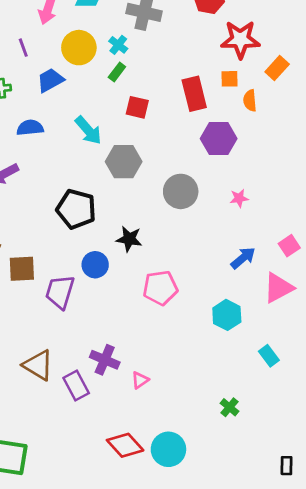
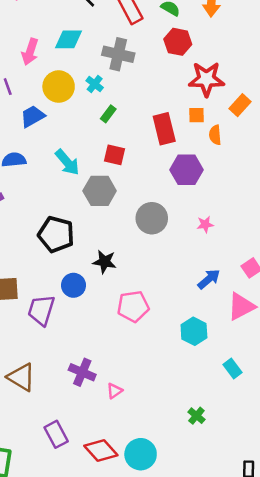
green rectangle: (117, 72) -> (108, 114), moved
red square: (137, 107) -> (114, 155), moved
purple rectangle: (76, 386) -> (56, 434), moved

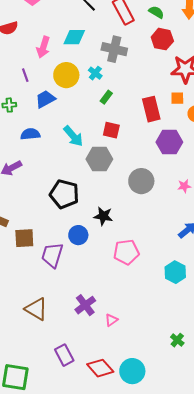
purple cross: (82, 372) -> (85, 305), turned 30

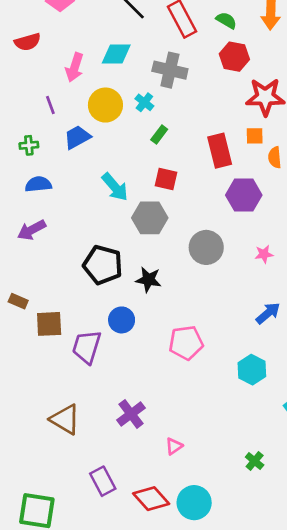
blue semicircle: (30, 134) -> (38, 184), moved
black star: (103, 216) -> (148, 280), moved
pink triangle: (111, 320) -> (174, 446), moved

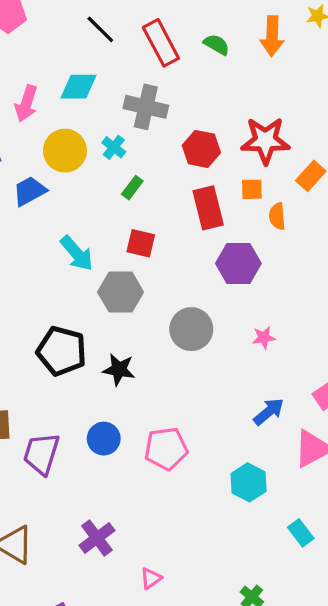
red hexagon: (234, 57) -> (201, 149), moved
blue circle: (122, 320) -> (104, 439), moved

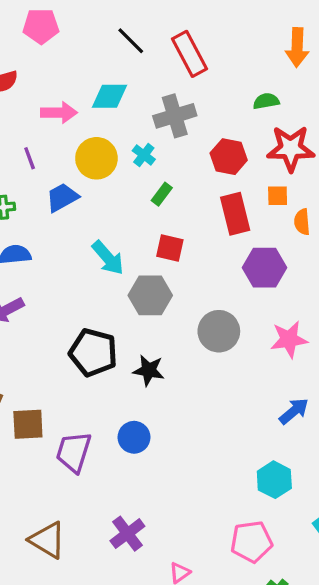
green semicircle: (217, 45) -> (266, 101), moved, turned -40
pink arrow: (26, 103) -> (59, 113), turned -108
gray cross: (146, 107) -> (175, 116), turned -30
pink star: (264, 338) -> (289, 339), size x1.6
pink pentagon: (166, 449) -> (251, 542), moved

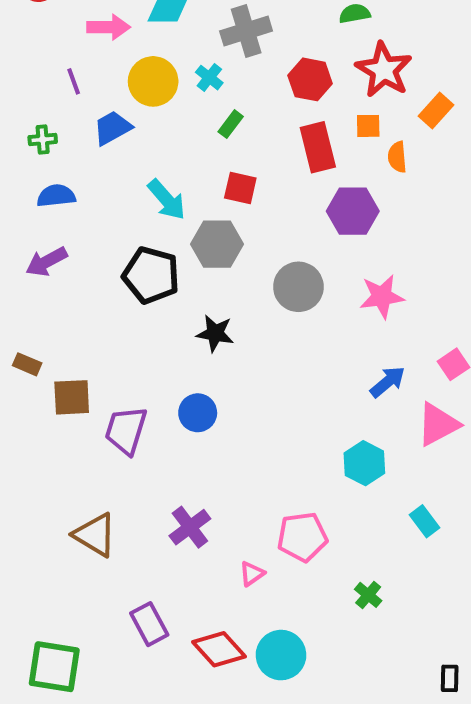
red star: (291, 148) -> (384, 70), turned 30
black pentagon: (93, 352) -> (151, 275), moved
pink pentagon: (251, 542) -> (302, 537), moved

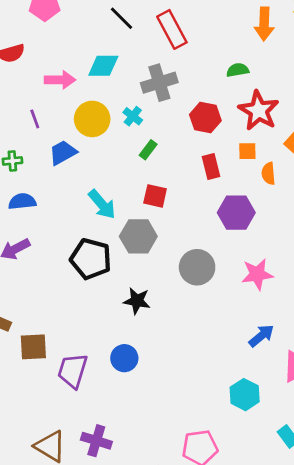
red rectangle: (318, 147) -> (211, 167), size x0.7
purple cross: (190, 527) -> (96, 441), moved, turned -36

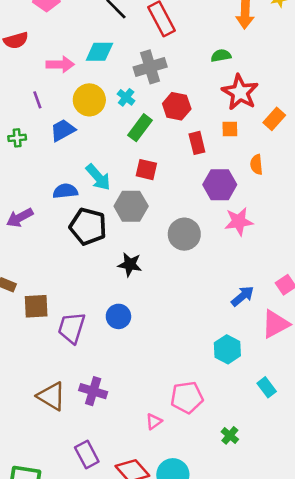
red hexagon: (205, 118) -> (177, 106), moved
green rectangle: (148, 150) -> (140, 128), size x1.5
orange semicircle: (268, 174) -> (256, 164), moved
blue semicircle: (22, 201) -> (65, 191), moved
pink star: (257, 274) -> (239, 221), moved

